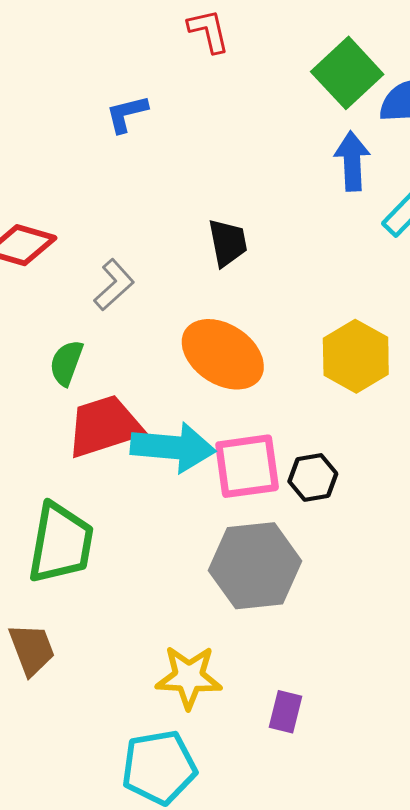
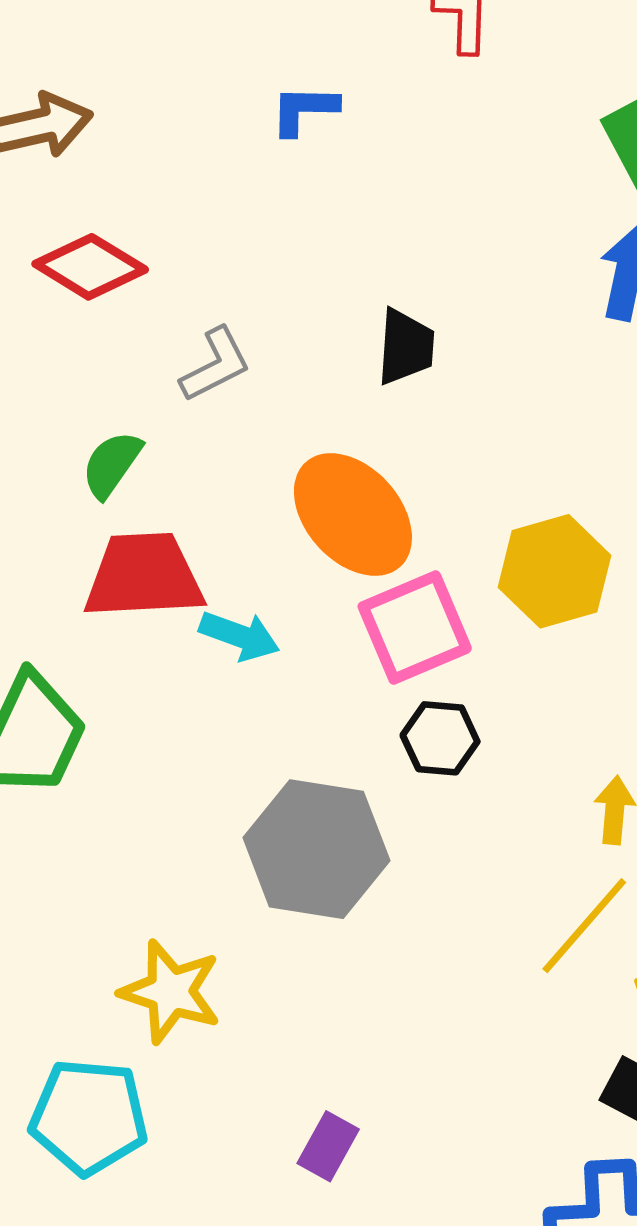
cyan arrow: (173, 447) -> (240, 636), size x0.6
pink square: (247, 466) -> (415, 627), moved, turned -30
purple rectangle: (286, 712) -> (328, 1146), moved

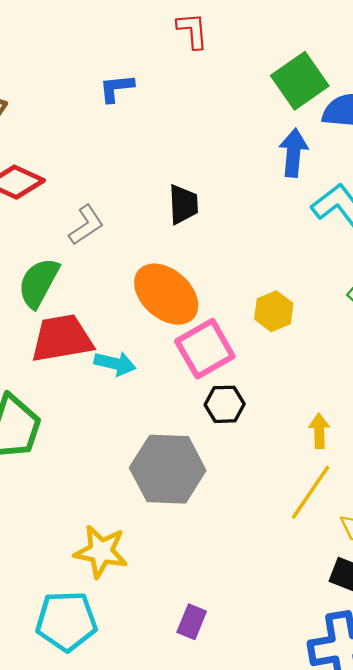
green semicircle: (112, 464) -> (39, 283), size x1.4
yellow hexagon: (554, 571) -> (274, 311), size x0.7

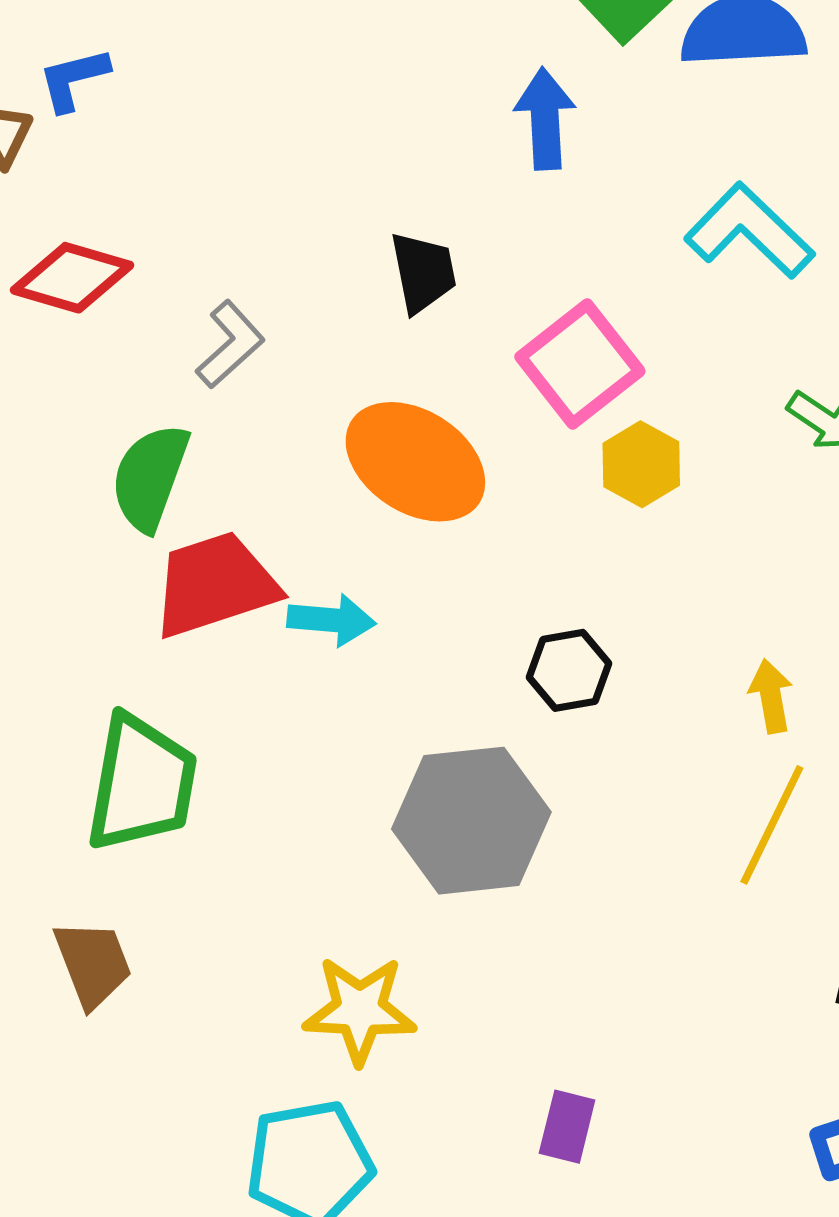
blue L-shape: (116, 88) -> (73, 79), moved
blue arrow: (293, 153) -> (545, 119), moved
pink square: (205, 349) -> (580, 364), moved

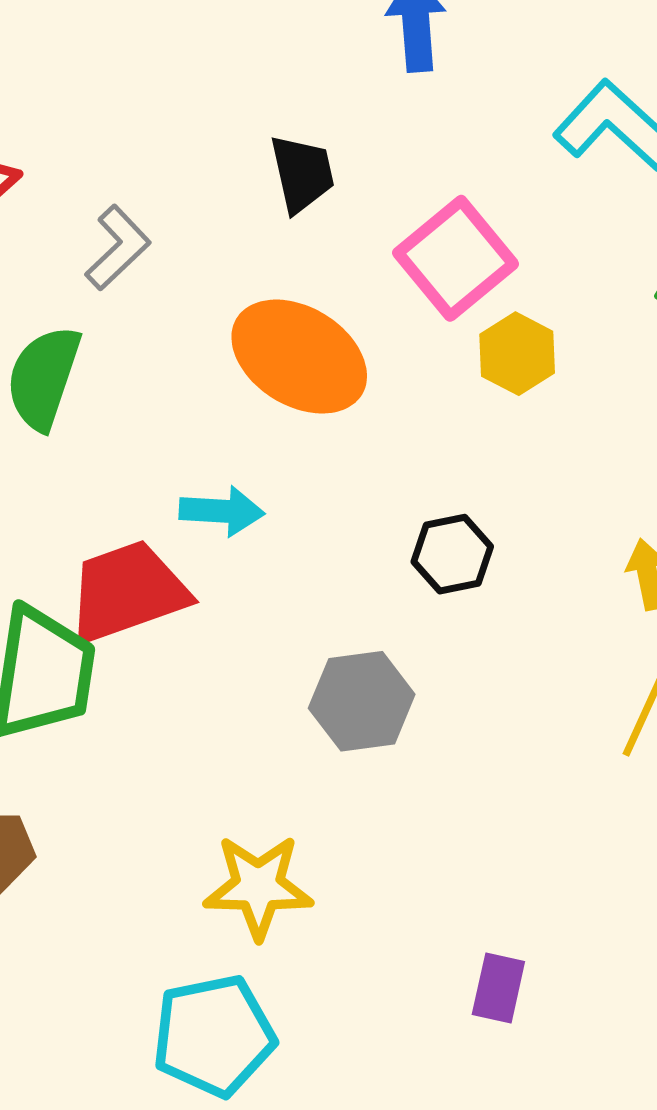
red trapezoid: (215, 584) -> (127, 592), moved
gray hexagon: (471, 821) -> (362, 701), size x0.7
purple rectangle: (567, 1127) -> (498, 988), moved

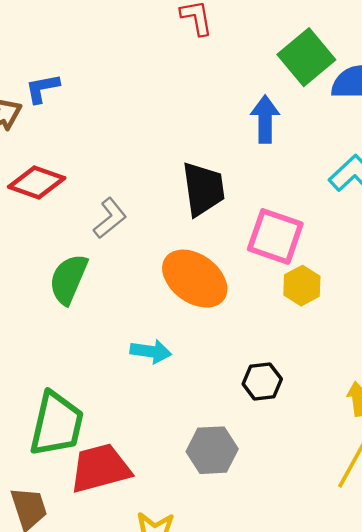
black trapezoid: (302, 174) -> (203, 189), size x1.4
pink square: (456, 258) -> (275, 236), turned -36
red trapezoid: (127, 592) -> (100, 468), moved

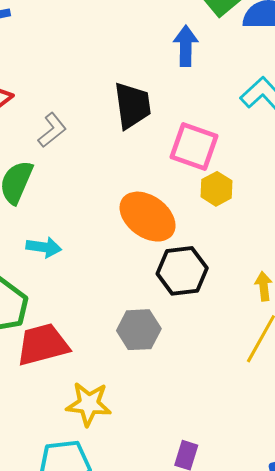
orange ellipse: (195, 279) -> (148, 217), moved
cyan arrow: (151, 351) -> (44, 247), moved
black hexagon: (262, 381) -> (182, 271), size x1.5

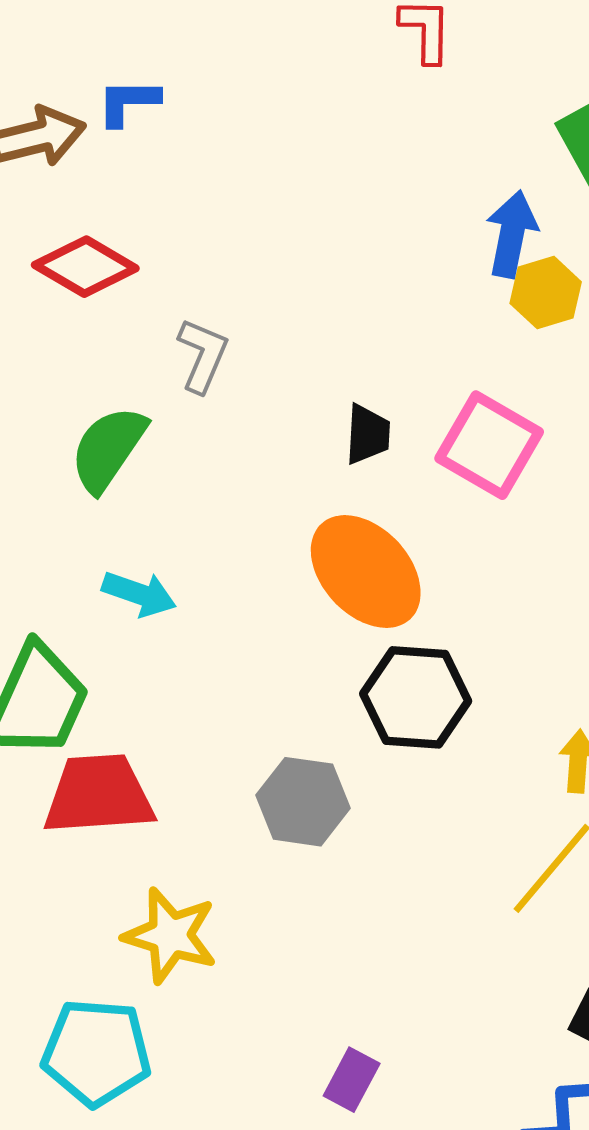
black trapezoid: (132, 105) -> (368, 434), moved, size x0.6
gray L-shape: (52, 130) -> (203, 355), turned -39
yellow hexagon: (216, 189) -> (546, 293), moved

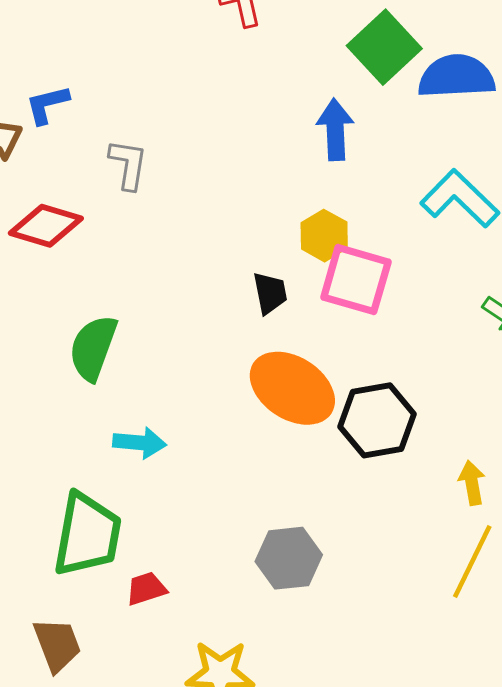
yellow hexagon: (546, 293) -> (324, 236), moved
gray L-shape: (203, 355) -> (128, 164), moved
black hexagon: (416, 697) -> (377, 420), moved
red trapezoid: (99, 795) -> (146, 589), size x0.5

